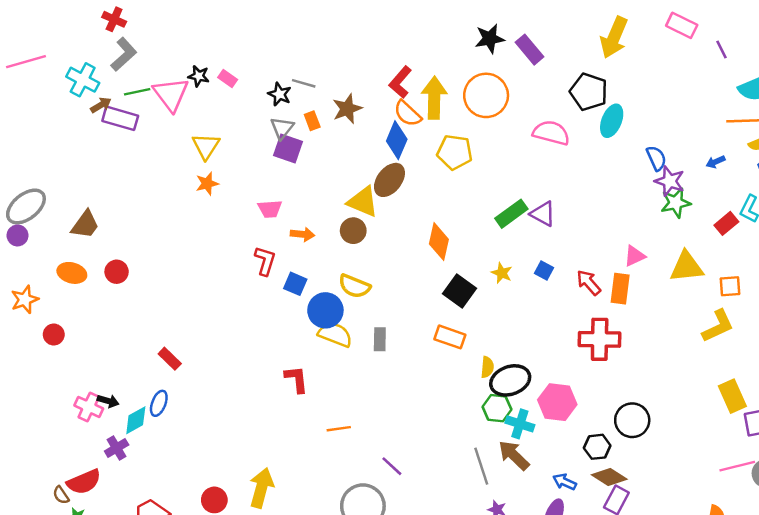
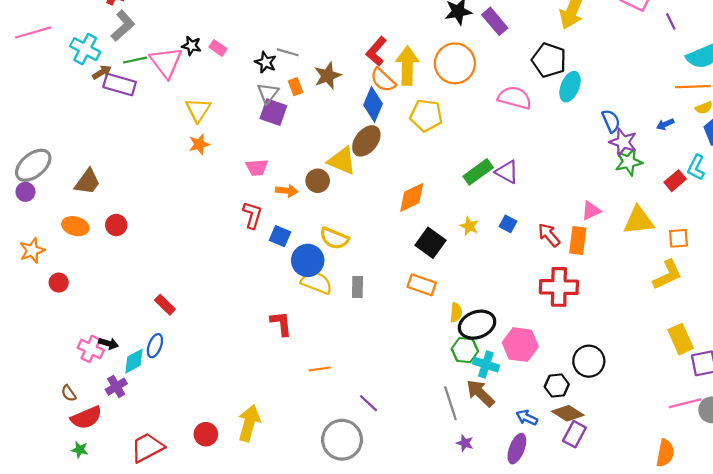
brown circle: (353, 231) -> (318, 181), moved
orange diamond: (439, 242) -> (412, 197), turned 52
brown semicircle: (61, 495) -> (69, 393), moved

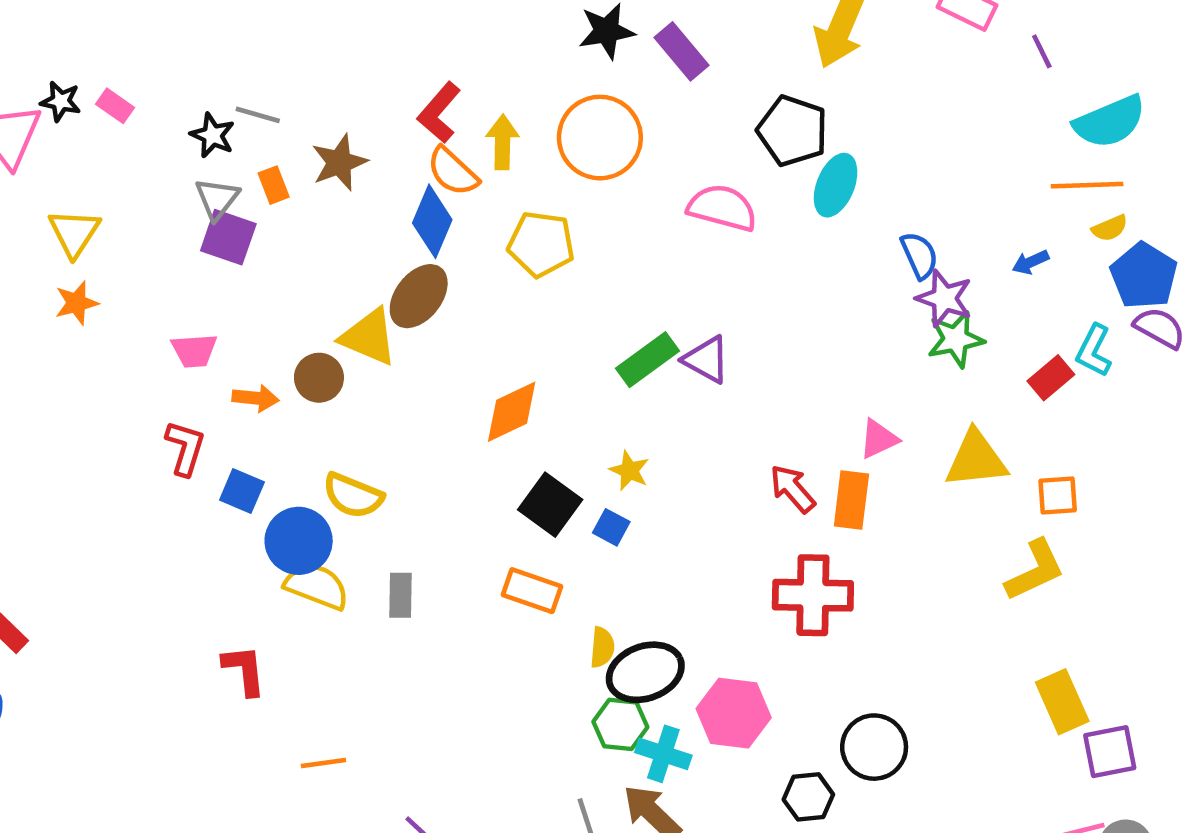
yellow arrow: (407, 66) -> (502, 142), size x0.7
blue square: (508, 224) -> (611, 527), moved

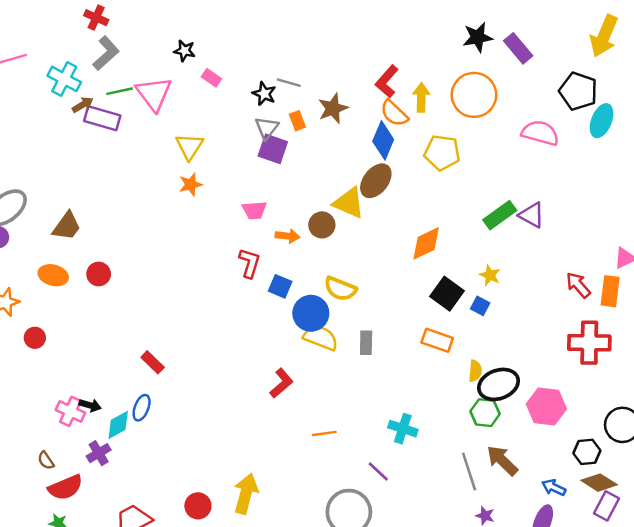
black star: (61, 101) -> (184, 51), moved
red L-shape: (244, 670) -> (281, 383), turned 56
cyan cross: (663, 754) -> (403, 429), moved

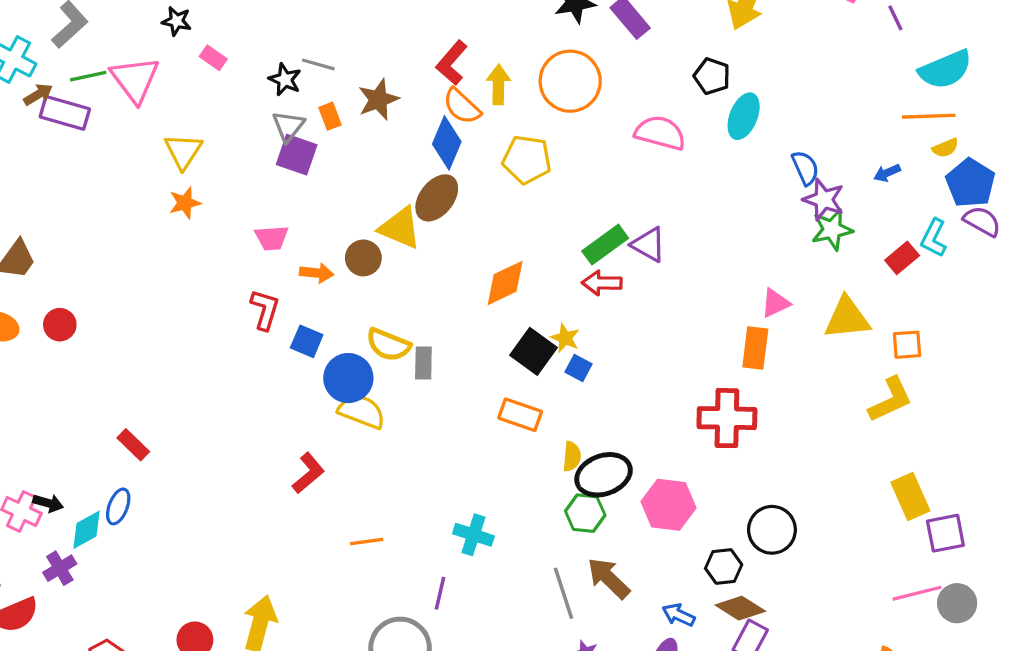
black pentagon: (578, 91) -> (712, 76), size x0.7
yellow star: (490, 275) -> (565, 338), moved
red arrow: (578, 285) -> (602, 283), moved, turned -48
gray rectangle: (366, 343) -> (423, 363), moved
purple line: (378, 471) -> (440, 593), turned 60

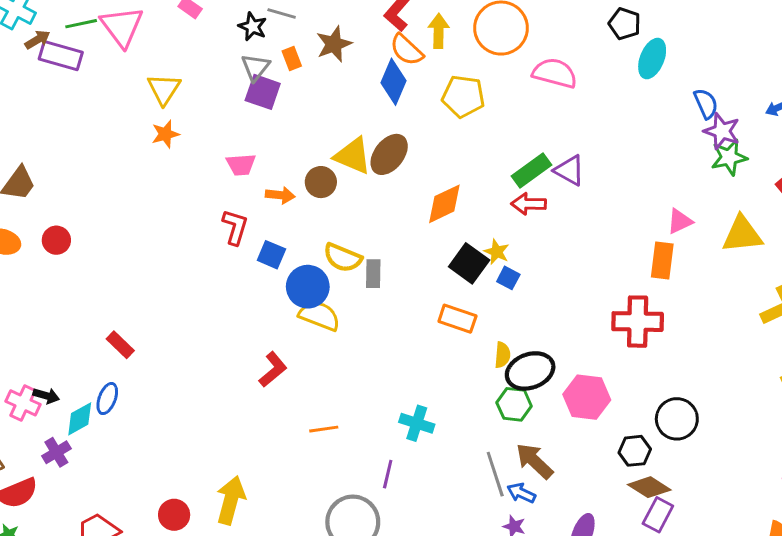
pink semicircle: (660, 133) -> (555, 73), moved
brown ellipse: (437, 198) -> (389, 154), moved
blue arrow: (679, 615) -> (521, 493), moved

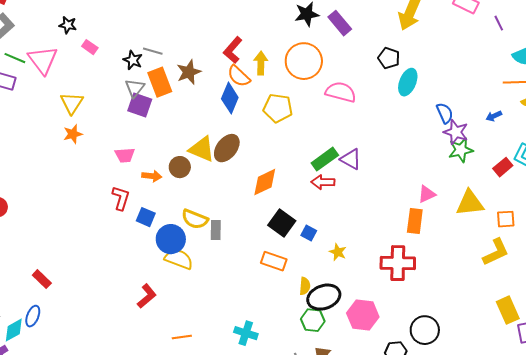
green line: (81, 24) -> (15, 58), turned 35
orange rectangle: (292, 59) -> (160, 82), size x1.8
yellow star: (497, 252) -> (338, 252), moved

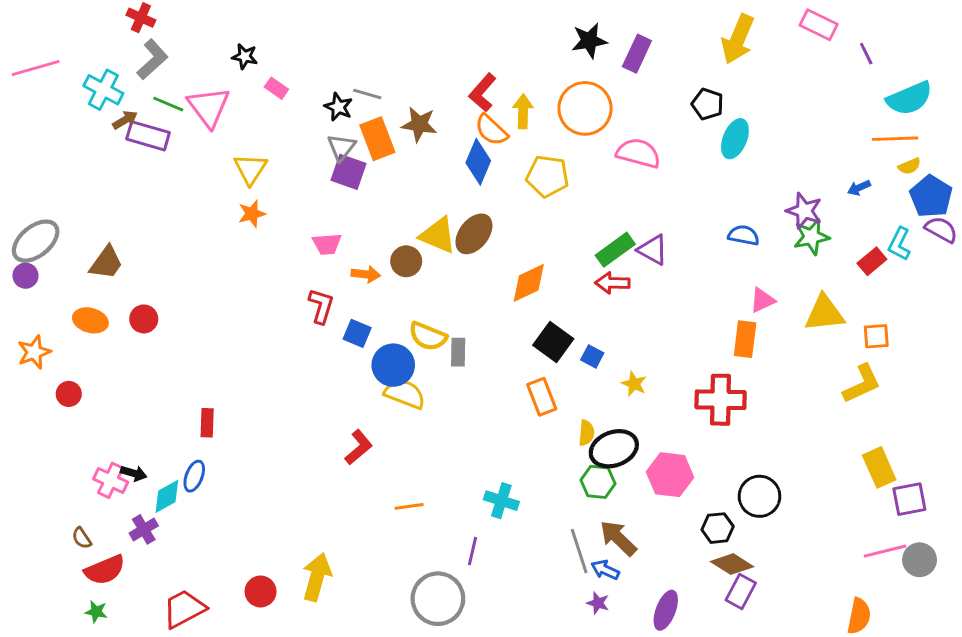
purple rectangle: (340, 23) -> (637, 54), turned 65
brown star: (189, 72) -> (419, 124), turned 30
blue semicircle: (445, 113) -> (744, 235), moved, turned -55
orange rectangle: (274, 261) -> (542, 397), turned 50
red rectangle: (42, 279) -> (207, 423), turned 48

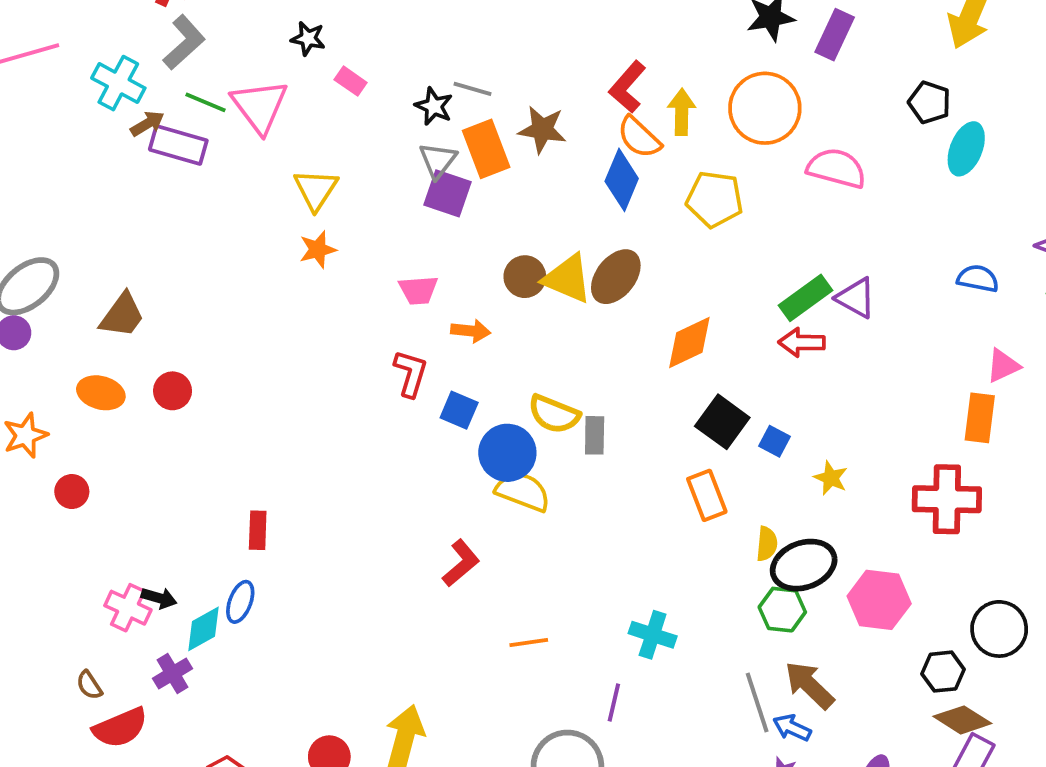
brown circle: (406, 261) -> (525, 277), moved

